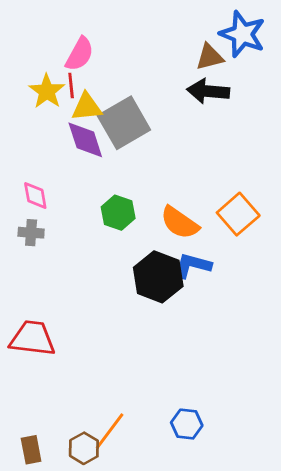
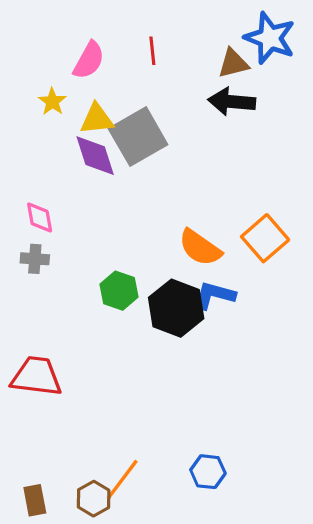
red line: (71, 86) -> (152, 51), moved
yellow star: (47, 91) -> (52, 102), size x0.7
green hexagon: (118, 213) -> (119, 291), moved

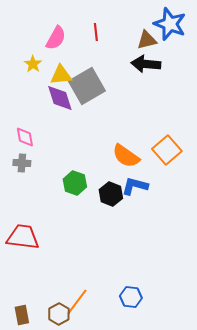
black hexagon: (176, 308) -> (111, 194), size x0.7

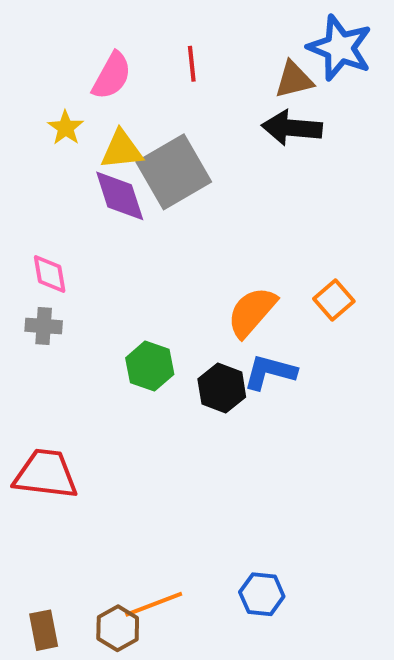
orange square: (167, 150) -> (334, 300), size x0.7
orange semicircle: (126, 156) -> (252, 312), turned 96
orange line: (77, 302) -> (154, 604), turned 32

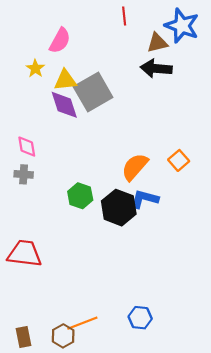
red line: (192, 64) -> (124, 16), moved
black hexagon: (222, 388) -> (119, 208), size x1.4

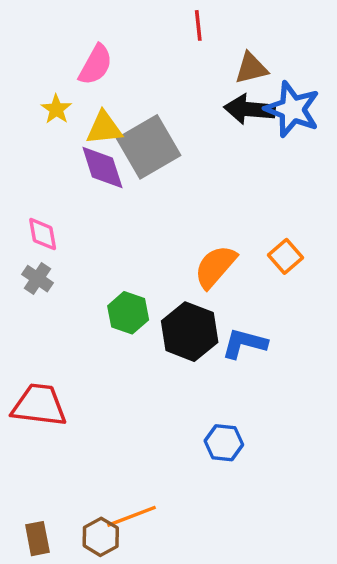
blue star: (182, 26) -> (292, 109), moved
gray cross: (24, 174) -> (37, 279), turned 30
blue L-shape: (144, 199) -> (244, 344), moved
blue hexagon: (140, 318) -> (224, 443), moved

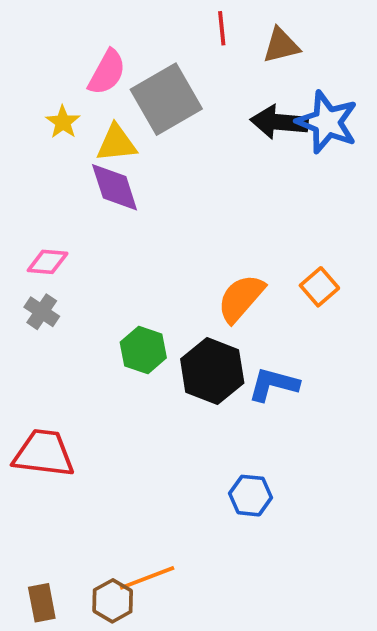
brown triangle: (251, 68) -> (281, 45), moved
gray square: (149, 147) -> (166, 99), moved
pink diamond: (43, 234) -> (48, 262), turned -75

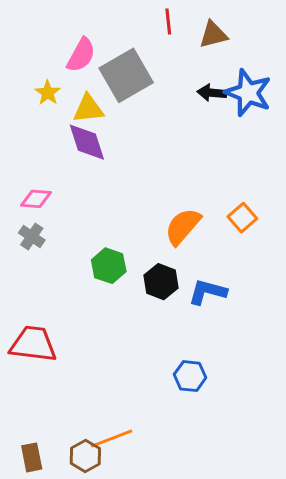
black arrow: (279, 122) -> (212, 93), size x0.7
black hexagon: (212, 371) -> (161, 282), size x0.7

